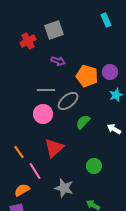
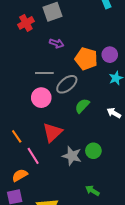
gray star: (64, 188) -> (72, 156), moved

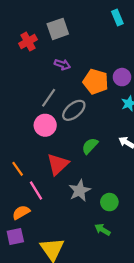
gray line: (44, 73) -> (49, 98), turned -54
green semicircle: (82, 106) -> (90, 146), moved
green circle: (93, 151) -> (109, 202), moved
gray star: (72, 156) -> (80, 191), turned 30

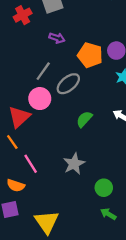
red triangle: (58, 164) -> (19, 117), moved
green circle: (109, 202) -> (104, 188), moved
orange semicircle: (21, 212) -> (16, 185), turned -132
green arrow: (102, 230) -> (108, 214), moved

